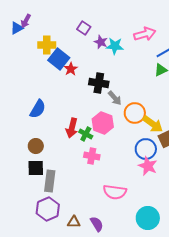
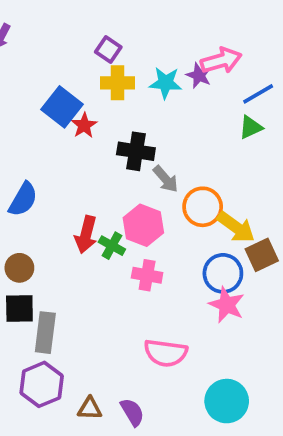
purple star: (101, 42) -> (199, 75), moved
yellow cross: (47, 45) -> (117, 83), moved
pink cross: (92, 156) -> (147, 275), moved

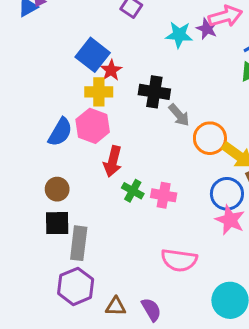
yellow cross: (117, 83) -> (99, 92), moved
pink hexagon: (143, 225) -> (93, 126), moved
green cross: (112, 246) -> (133, 191), moved

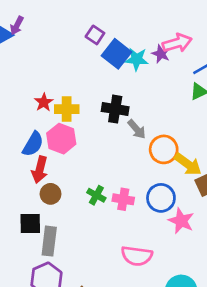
blue square: (93, 55) -> (117, 54), moved
red star: (111, 70) -> (44, 102), moved
red arrow: (113, 161) -> (40, 170), moved
brown circle: (57, 189) -> (51, 194), moved
blue circle: (227, 194) -> (161, 198), moved

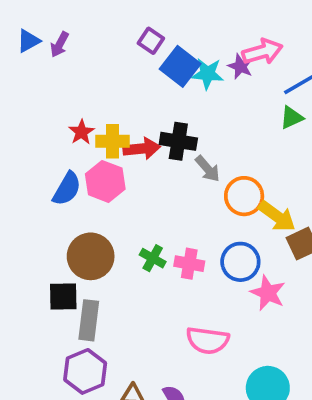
purple arrow: (17, 25) -> (60, 44), moved
red arrow: (40, 170) -> (142, 149), moved, turned -110
brown circle: (51, 194) -> (91, 256), size x1.6

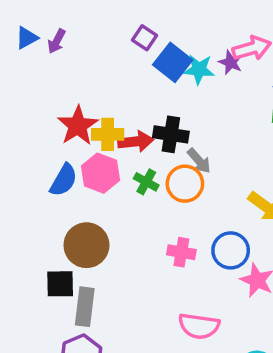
red star: (81, 132) -> (78, 126), size x1.6
orange circle: (244, 196) -> (185, 184), moved
green cross: (153, 258) -> (146, 182), moved

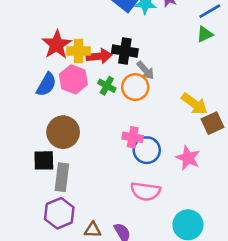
blue circle: (231, 250) -> (147, 150), moved

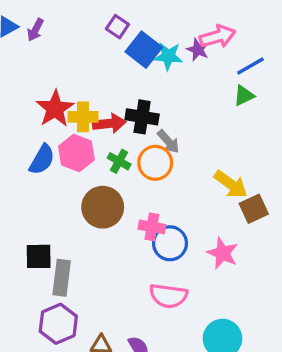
brown circle: (63, 132) -> (103, 207), moved

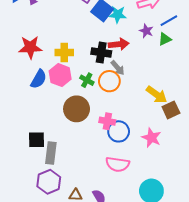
purple star: (198, 50) -> (146, 31), moved
red star: (55, 109) -> (30, 47), moved, turned 30
red arrow: (109, 123) -> (119, 44), moved

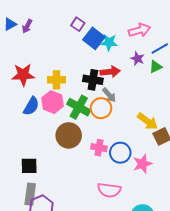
green cross: (87, 80) -> (79, 107), size x1.6
blue circle: (119, 131) -> (120, 153), moved
pink star: (151, 138) -> (143, 164), turned 30
gray rectangle: (51, 153) -> (30, 194), moved

